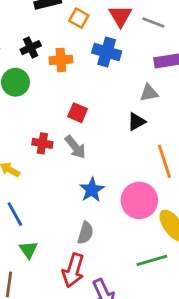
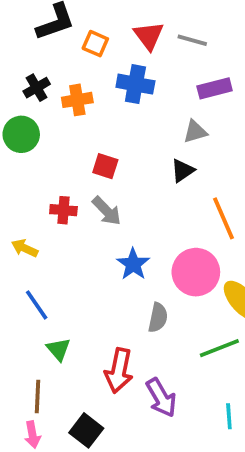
gray semicircle: (85, 233) -> (158, 318), moved

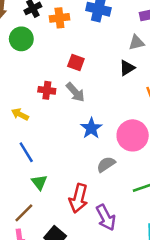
gray semicircle: (158, 318) -> (106, 164), turned -138
brown line: (38, 397) -> (24, 213), turned 40

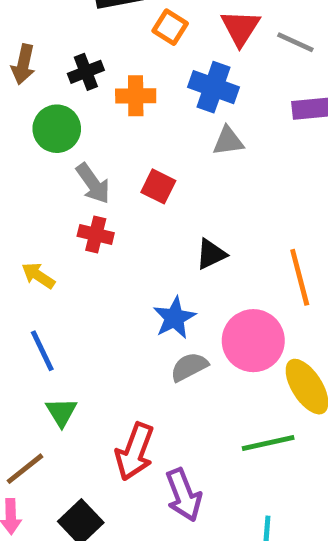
gray triangle: (136, 43) -> (228, 141), moved
black triangle: (127, 68) -> (211, 254), moved
gray arrow: (75, 92) -> (93, 184), moved
gray semicircle: (106, 164) -> (189, 367), moved

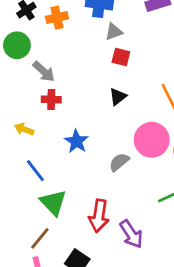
red square: (158, 186) -> (121, 57), moved
blue star: (174, 318) -> (76, 141), moved
green triangle: (61, 412) -> (53, 203), size x1.5

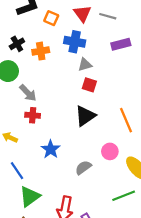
black triangle: (118, 97) -> (85, 116), size x1.5
pink circle: (152, 140) -> (110, 151), size x0.6
green triangle: (53, 203) -> (30, 196), turned 35

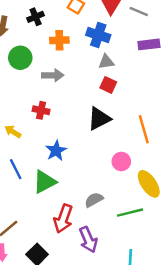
black cross: (17, 44) -> (36, 17), moved
gray arrow: (28, 93) -> (53, 75), moved, turned -54
gray semicircle: (83, 168) -> (94, 200), moved
green triangle: (30, 196) -> (45, 182), moved

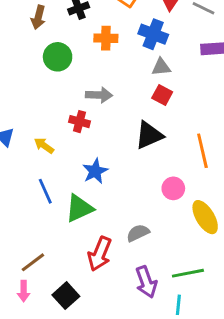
gray arrow: (53, 75) -> (99, 95), moved
green line: (130, 213) -> (188, 273), moved
purple arrow: (88, 240) -> (146, 282), moved

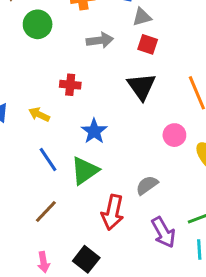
gray arrow: (99, 95) -> (100, 40), moved
black triangle: (149, 135) -> (141, 87), turned -32
brown line: (33, 262) -> (46, 212), moved

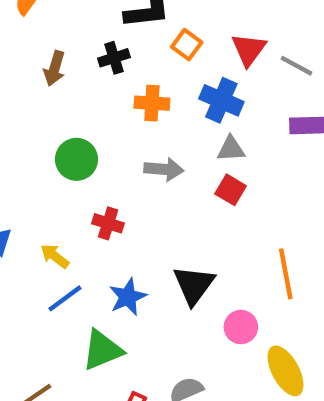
green circle: (38, 24) -> (76, 159), moved
black triangle: (141, 87) -> (194, 285), moved
blue line: (48, 160) -> (65, 298), moved, turned 75

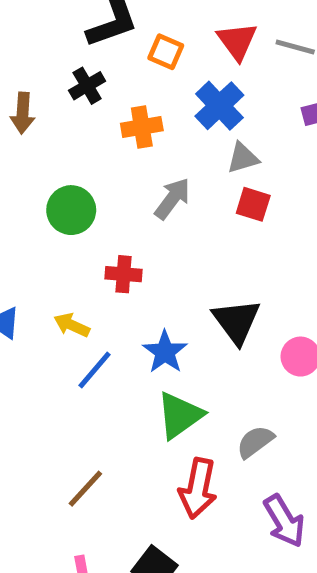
blue cross: (221, 100) -> (219, 106), turned 36
gray arrow: (164, 169) -> (172, 199), turned -45
green triangle: (102, 350) -> (180, 415), moved

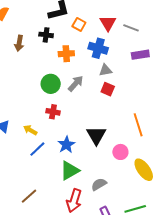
black cross: (87, 86) -> (46, 35), turned 32
blue cross: (219, 106) -> (98, 48), turned -36
green circle: (71, 210) -> (51, 84), moved

